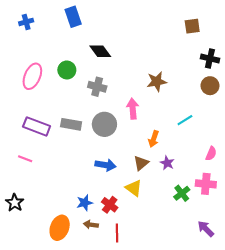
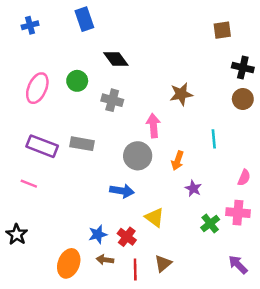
cyan line: (185, 120) -> (214, 139), turned -63
gray circle: (104, 124) -> (138, 156), moved
brown triangle: (141, 163) -> (163, 263), moved

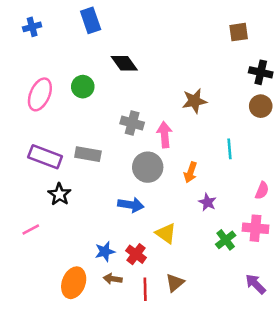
gray cross: (112, 100) -> (132, 123), moved
pink line: (29, 184) -> (31, 229), moved, turned -49
black star: (17, 234) -> (59, 194), moved

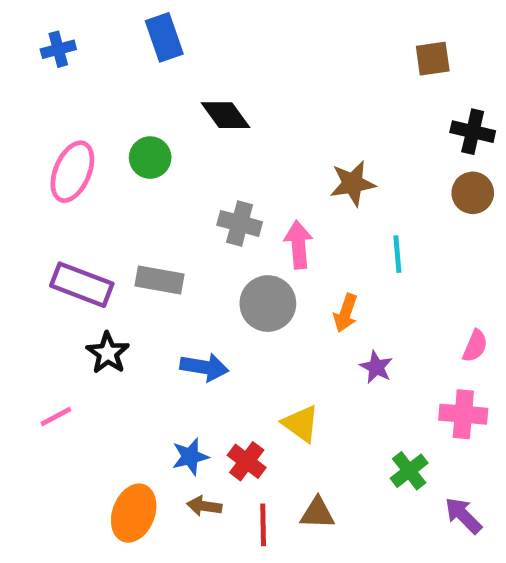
cyan line: (230, 149) -> (397, 254), moved
blue arrow: (131, 205) -> (204, 367), moved
green cross: (226, 240) -> (409, 471), moved
brown triangle: (175, 283) -> (317, 513), turned 42

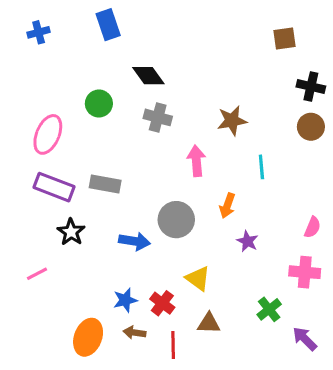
pink ellipse: (72, 172) -> (48, 134), moved
gray cross: (240, 223) -> (158, 117), moved
gray circle: (268, 304) -> (176, 220), moved
brown triangle: (317, 513) -> (209, 323), moved

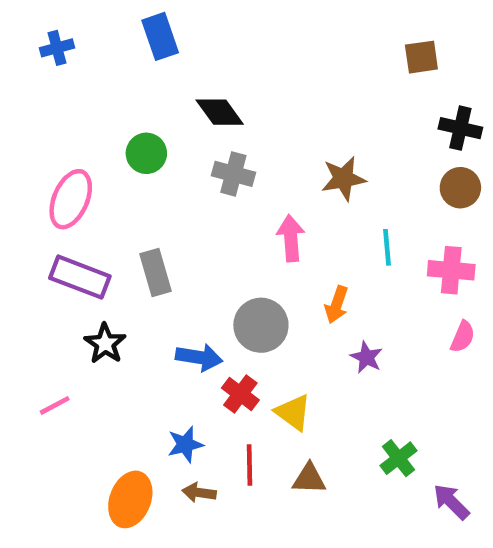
gray rectangle: (105, 184) -> (156, 273), turned 64
pink cross: (305, 272) -> (451, 270), moved
red cross: (162, 303) -> (240, 394), moved
red line: (173, 345) -> (250, 465), moved

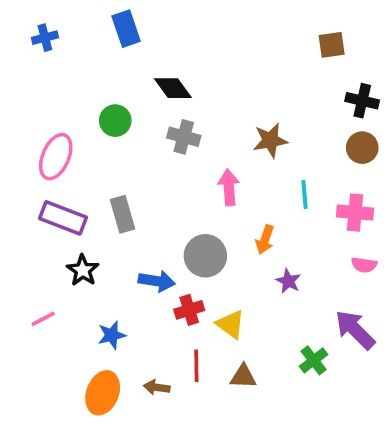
pink semicircle: (463, 337) -> (364, 265), turned 75
red cross: (240, 394) -> (189, 310), turned 36
blue star: (185, 444) -> (112, 335), moved
purple arrow: (451, 502) -> (355, 330), moved, size x1.4

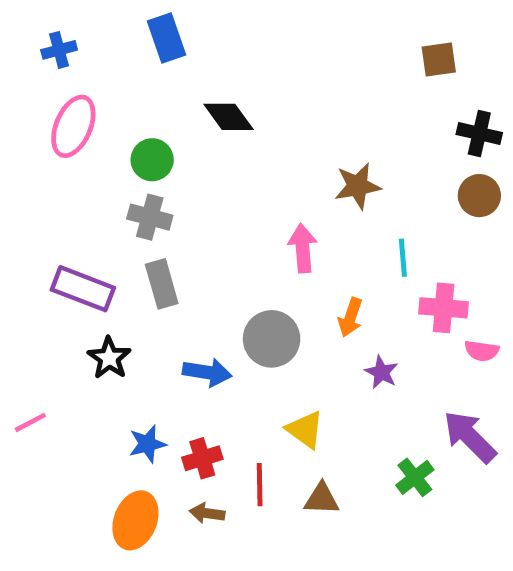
gray cross: (184, 137) -> (150, 217), moved
pink ellipse: (56, 157) -> (73, 126), moved
pink cross: (355, 213) -> (444, 308), moved
red cross: (189, 310) -> (202, 458), moved
pink line: (43, 319) -> (30, 422), moved

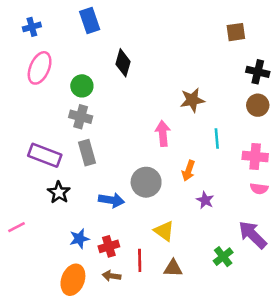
black diamond: (229, 117) -> (123, 63), turned 52
pink cross: (444, 308) -> (255, 157), moved

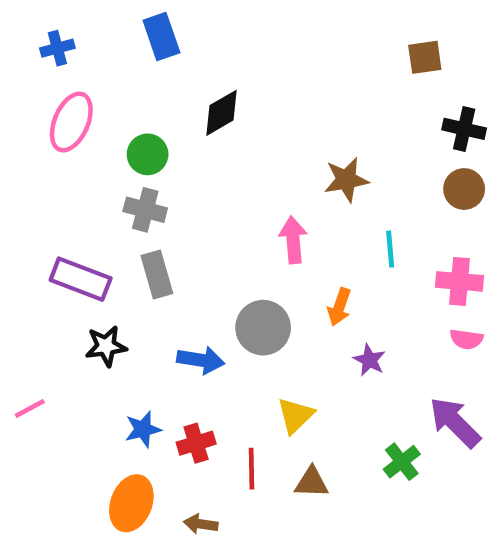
black diamond: (123, 63) -> (221, 113), turned 44
black star: (59, 192) -> (106, 346), turned 30
yellow triangle: (164, 231) -> (295, 415), turned 40
brown arrow: (111, 276) -> (201, 524), moved

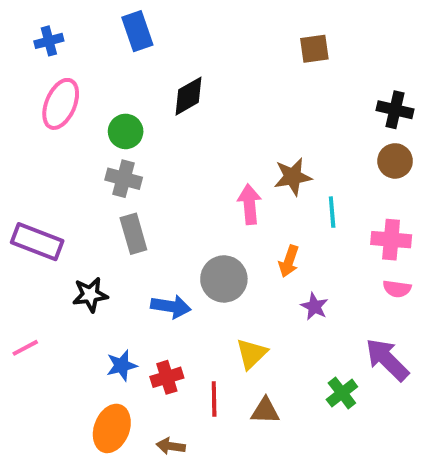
brown square: (425, 57) -> (314, 49), moved
brown star: (346, 180) -> (293, 177), moved
purple rectangle: (81, 279) -> (37, 242), moved

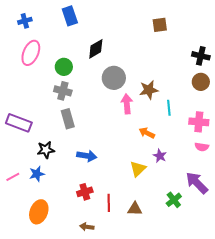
orange arrow: (289, 261) -> (147, 133), turned 98
gray circle: (224, 279) -> (114, 78), moved
yellow triangle: (251, 354) -> (138, 169), moved
blue star: (122, 365) -> (37, 174), moved
orange ellipse: (112, 428) -> (39, 212), moved

